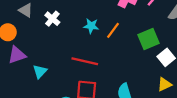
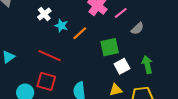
white cross: (52, 19) -> (44, 14), moved

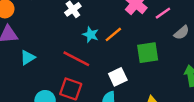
cyan star: (61, 26) -> (91, 35), moved
white square: (122, 66) -> (118, 77), moved

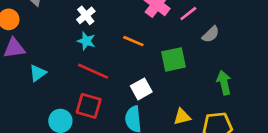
orange line: (113, 34) -> (133, 41), turned 66
cyan star: (91, 35) -> (86, 41), moved

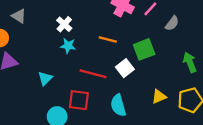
red line: (93, 71) -> (93, 74), moved
cyan triangle: (38, 73) -> (45, 78), moved
white square: (141, 89) -> (125, 68), moved

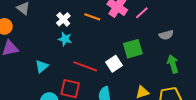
gray semicircle: (172, 23) -> (166, 35), moved, turned 32
orange line: (108, 39) -> (92, 17), moved

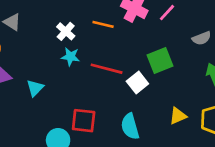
cyan triangle: (42, 66) -> (35, 88), moved
red line: (85, 66) -> (107, 69), moved

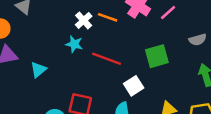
white cross: (66, 31) -> (84, 20), moved
white square: (137, 83) -> (134, 86), moved

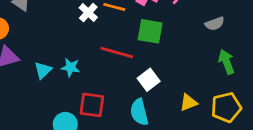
cyan star: (74, 44) -> (71, 67), moved
green square: (157, 56) -> (150, 31), moved, turned 30

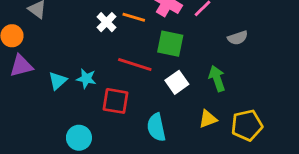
green arrow: (226, 62) -> (217, 79), moved
white square: (149, 80) -> (177, 82), moved
red square: (92, 105) -> (115, 101), moved

